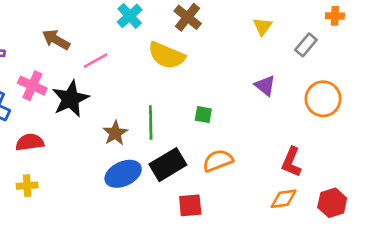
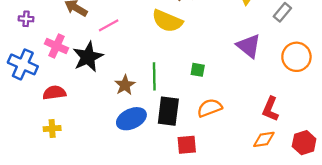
purple triangle: (265, 86) -> (249, 46), size x1.4
black rectangle: (168, 165) -> (168, 111), turned -52

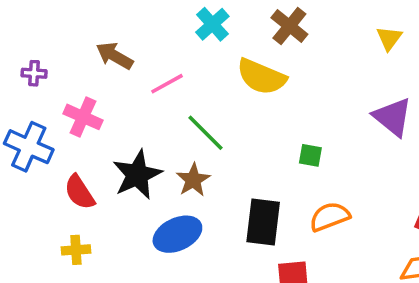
black star: (88, 57) -> (137, 175), moved
green line: (154, 76) -> (205, 133), moved, turned -44
red semicircle: (54, 93) -> (79, 192), turned -115
blue ellipse: (131, 119) -> (177, 234), moved

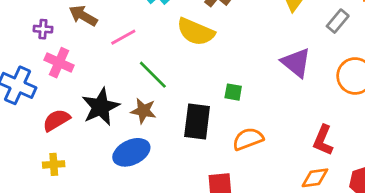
purple cross: (34, 73) -> (43, 29), moved
brown star: (193, 180) -> (143, 111), turned -30
red semicircle: (79, 192) -> (56, 120), turned 92
black rectangle: (263, 222) -> (197, 122), moved

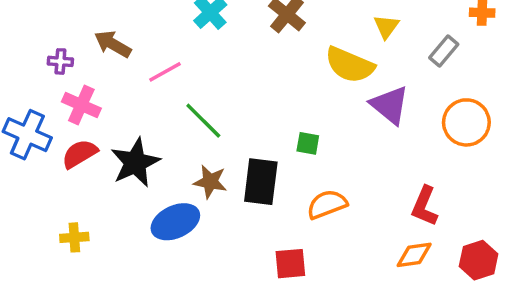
yellow semicircle: (196, 32) -> (350, 65), moved
brown star: (143, 111) -> (210, 182), moved
red semicircle: (56, 120) -> (80, 154), moved

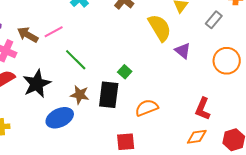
brown arrow: (113, 44) -> (28, 35), moved
yellow semicircle: (350, 65) -> (160, 28), turned -144
purple triangle: (390, 105) -> (183, 51), size x0.7
green square: (308, 143) -> (125, 72), moved, turned 32

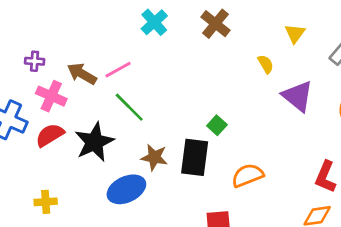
yellow semicircle: (160, 28) -> (266, 64), size x0.5
purple triangle: (183, 51) -> (298, 96), size x1.4
green line: (76, 60) -> (129, 107), moved

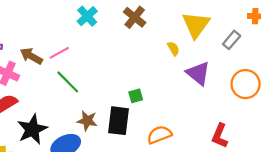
yellow triangle: (295, 33) -> (196, 25), size x1.8
green square: (217, 125) -> (136, 96), turned 32
black star: (94, 142) -> (32, 129), moved

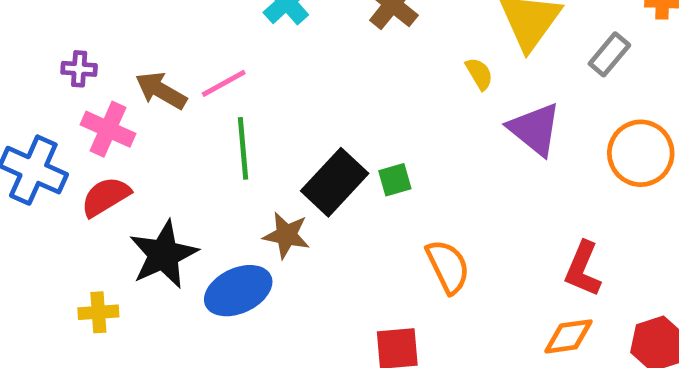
green line: (68, 82) -> (243, 148), turned 40
black rectangle: (118, 121) -> (335, 182), moved, turned 36
orange semicircle: (159, 135) -> (448, 267), turned 85

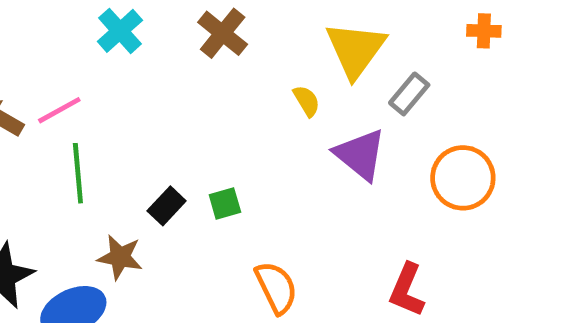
gray rectangle: (609, 54) -> (409, 94), moved
black rectangle: (335, 182) -> (167, 206), size x0.6

